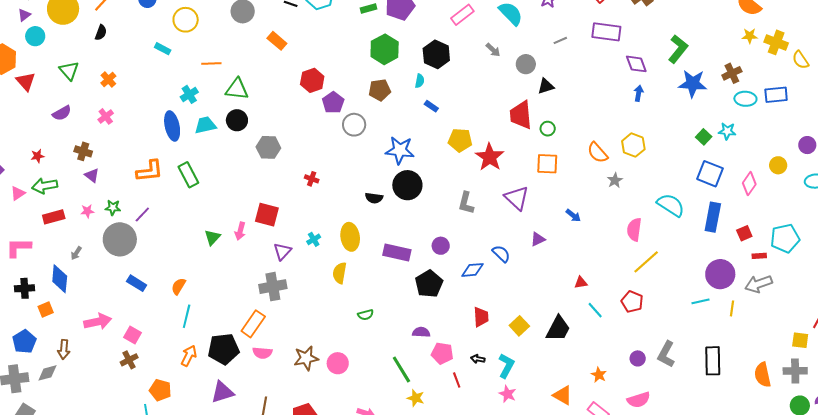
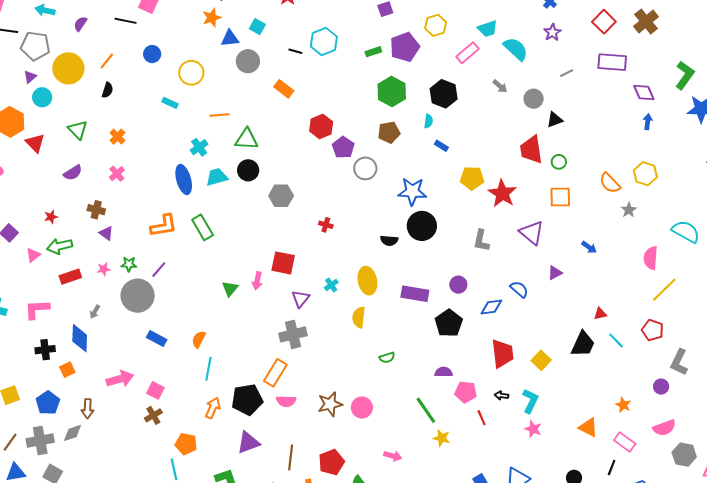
red trapezoid: (481, 317) -> (502, 354), size x1.4
black trapezoid: (558, 329) -> (583, 344), moved
gray L-shape: (666, 354) -> (679, 362), moved

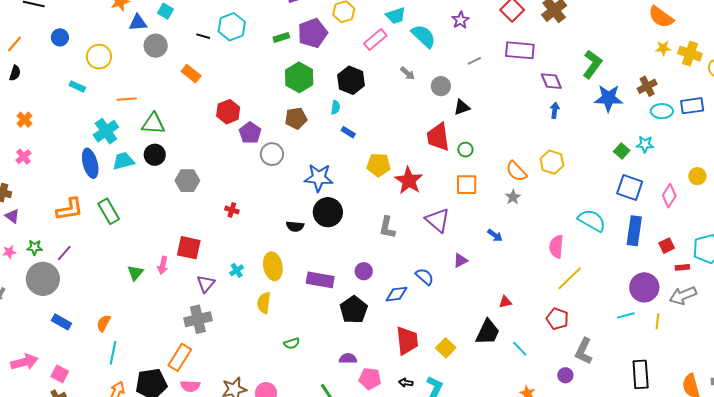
cyan cross: (199, 147) -> (106, 131), size x1.4
gray star: (629, 210) -> (513, 197), moved
cyan line: (616, 341) -> (520, 349), moved

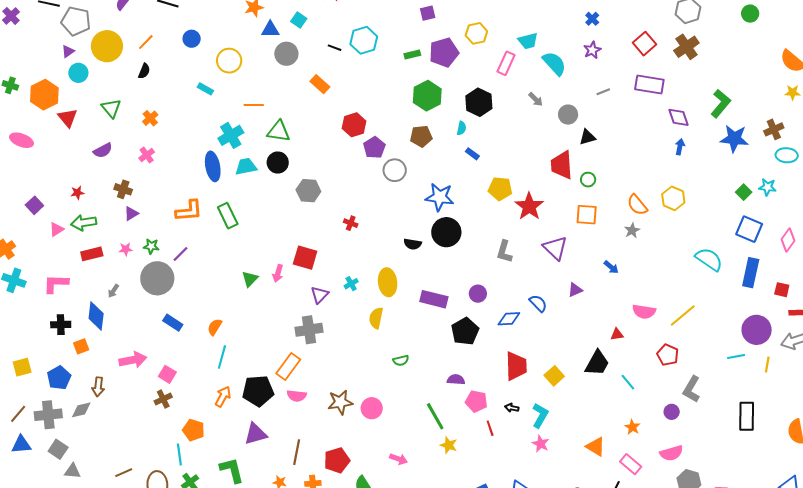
pink rectangle: (375, 39) -> (506, 63), turned -30
purple triangle: (12, 216) -> (131, 214), turned 49
red square: (667, 246) -> (782, 290), turned 35
pink semicircle: (556, 247) -> (644, 312), moved, turned -90

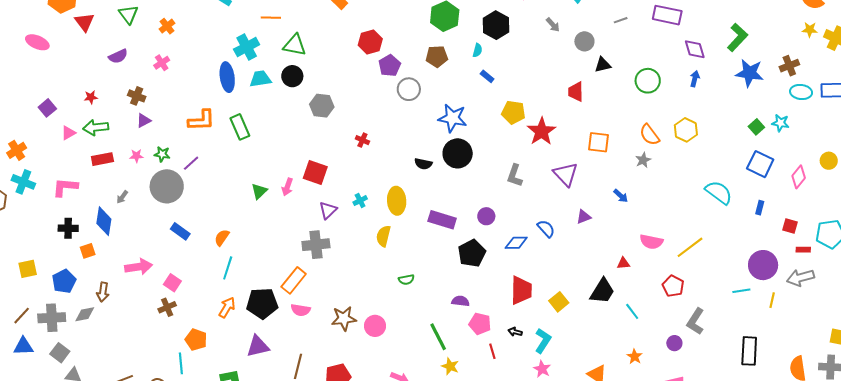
red trapezoid: (562, 165) -> (576, 92), size x0.7
green circle: (588, 180) -> (648, 81), moved, size x1.6
blue rectangle: (751, 273) -> (760, 208), size x0.5

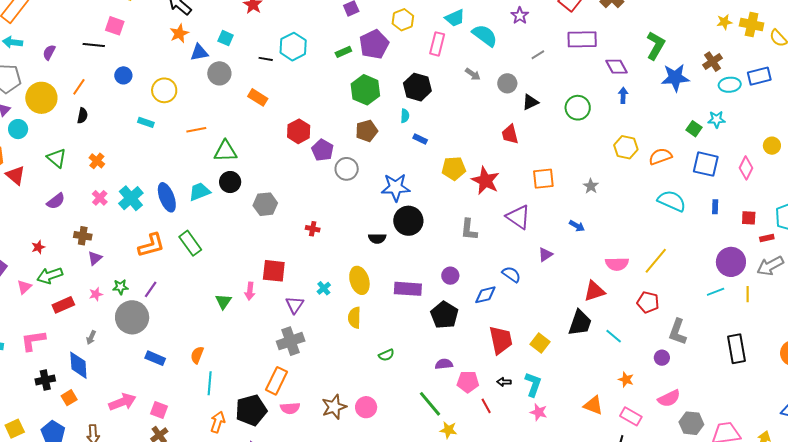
cyan cross: (247, 47) -> (131, 198), moved
orange semicircle: (650, 135) -> (660, 156), moved, turned 120
red triangle: (623, 263) -> (594, 291), size x1.6

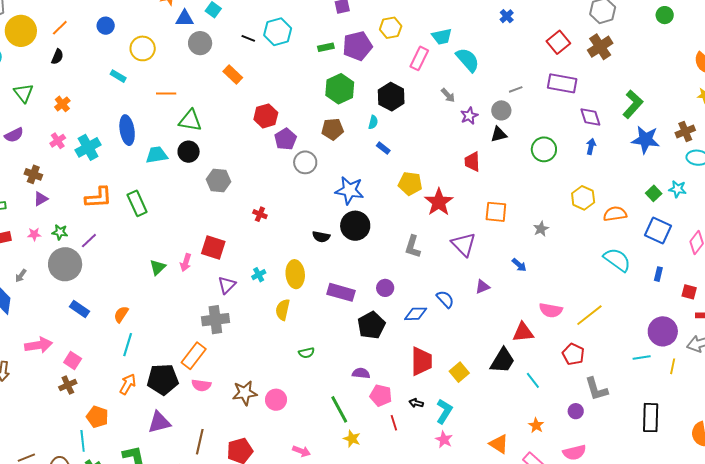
purple star: (520, 16) -> (469, 116), moved
gray circle: (507, 83) -> (501, 110), moved
blue ellipse: (167, 197) -> (127, 130), moved
gray L-shape: (678, 332) -> (596, 389), turned -48

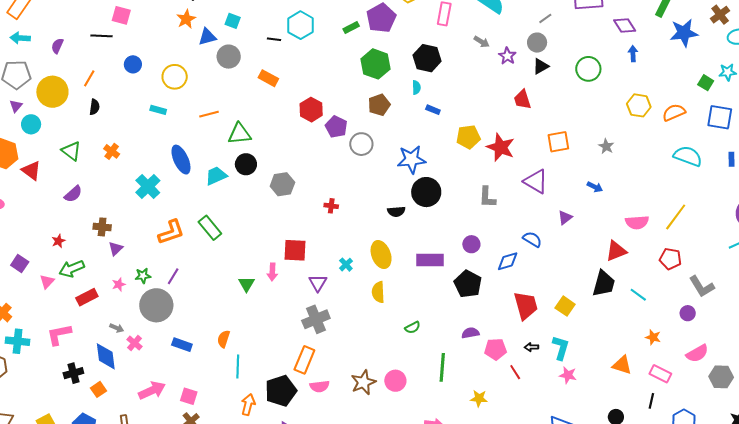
pink cross: (58, 141) -> (134, 343), moved
gray arrow: (21, 276) -> (117, 328), turned -88
green line: (339, 409) -> (442, 367), moved, turned 48

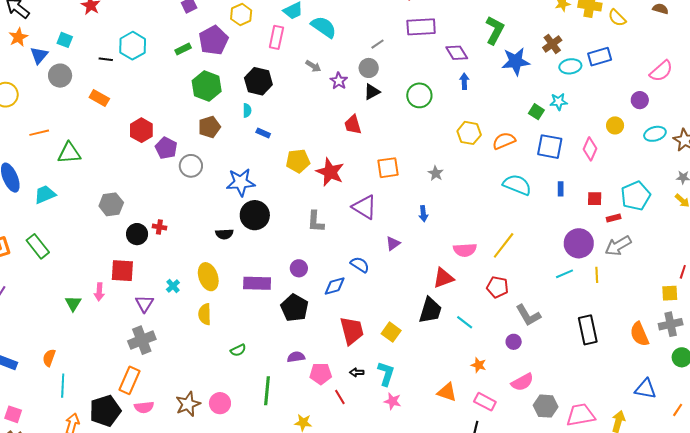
blue triangle: (207, 37) -> (39, 55), turned -36
black circle: (246, 164) -> (137, 234), moved
blue arrow: (595, 187) -> (423, 214), turned 56

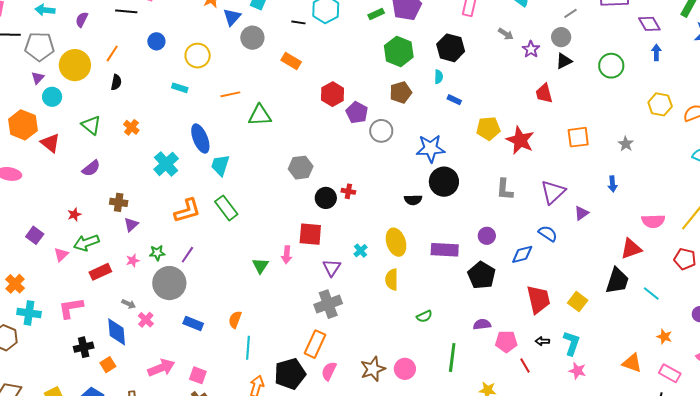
cyan trapezoid: (45, 194) -> (220, 165), moved, turned -50
purple triangle: (364, 207) -> (553, 192), moved, turned 44
pink semicircle: (144, 407) -> (329, 371), turned 120

